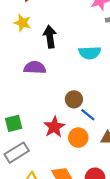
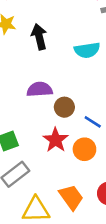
purple semicircle: (35, 68) -> (40, 89), moved
brown circle: (74, 99) -> (64, 107), moved

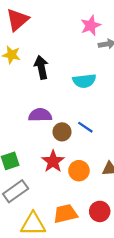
blue line: (93, 122) -> (85, 127), moved
orange trapezoid: (71, 197) -> (65, 214), turned -70

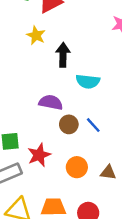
cyan semicircle: (84, 81) -> (88, 81), moved
red star: (53, 161) -> (39, 155), moved

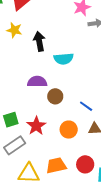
blue line: (93, 125) -> (86, 106), moved

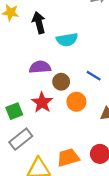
blue line: (86, 106) -> (94, 76), moved
red star: (36, 126) -> (42, 102), moved
orange circle: (69, 130) -> (76, 102), moved

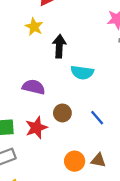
purple semicircle: (40, 67) -> (34, 87), moved
orange circle: (76, 102) -> (75, 161), moved

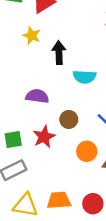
orange circle: (75, 161) -> (87, 151), moved

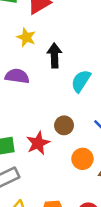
cyan semicircle: (85, 77) -> (81, 81), turned 120
purple semicircle: (37, 96) -> (17, 76), moved

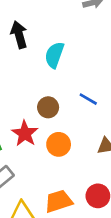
orange circle: (82, 159) -> (59, 144), moved

